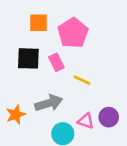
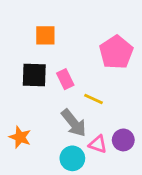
pink pentagon: (73, 33) -> (116, 52), moved
gray arrow: (49, 103) -> (74, 123), moved, turned 68
orange star: (16, 115) -> (20, 137), turned -30

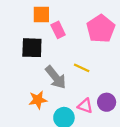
pink rectangle: (65, 79) -> (58, 30), moved
gray arrow: (74, 123) -> (56, 77), moved
orange star: (20, 137) -> (38, 100), moved, turned -30

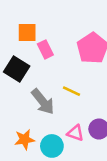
black square: (32, 48) -> (17, 69), turned 30
orange star: (38, 100) -> (25, 139), moved

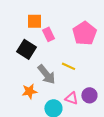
orange star: (25, 139) -> (29, 91), moved

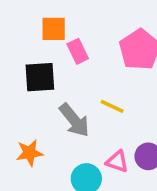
black square: (26, 49) -> (40, 77), turned -36
orange star: (29, 91) -> (29, 153), moved

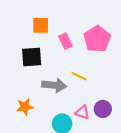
pink rectangle: (78, 51) -> (66, 41), moved
gray arrow: (74, 120) -> (54, 85), turned -45

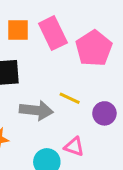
pink rectangle: (66, 41) -> (53, 33), moved, size x1.5
purple circle: (103, 109) -> (104, 113), moved

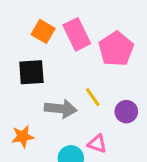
orange square: (18, 30) -> (43, 31), turned 30
yellow line: (70, 98) -> (93, 97), turned 30

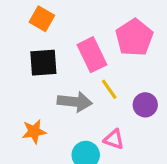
orange square: (43, 31) -> (42, 19), moved
pink rectangle: (77, 34) -> (92, 55), moved

